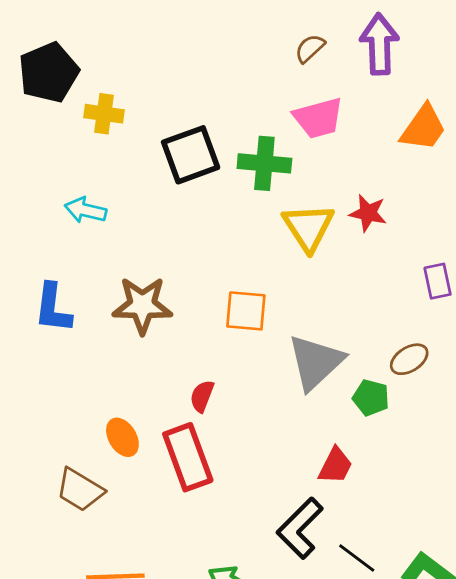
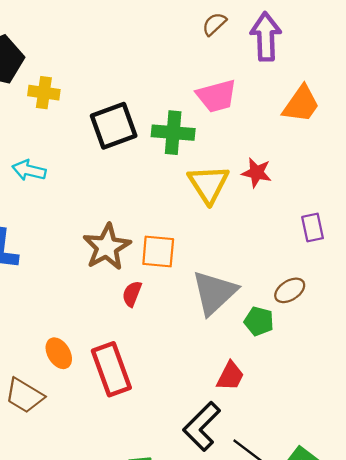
brown semicircle: (310, 48) -> (214, 24), moved
brown star: (142, 305) -> (107, 247), moved, turned -30
red semicircle: (202, 396) -> (132, 294), moved

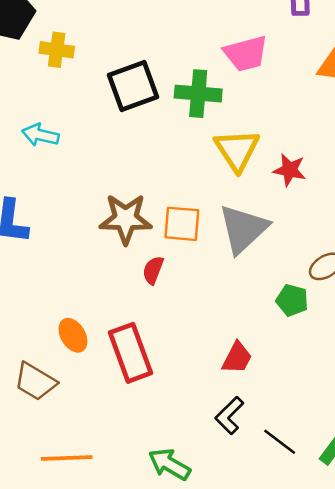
red star: (257, 173) -> (290, 170), moved
brown star: (107, 247) -> (126, 219), turned 30
gray triangle: (214, 293) -> (243, 229), moved
red trapezoid: (230, 376) -> (237, 358), moved
black L-shape: (202, 426) -> (229, 415), size x0.7

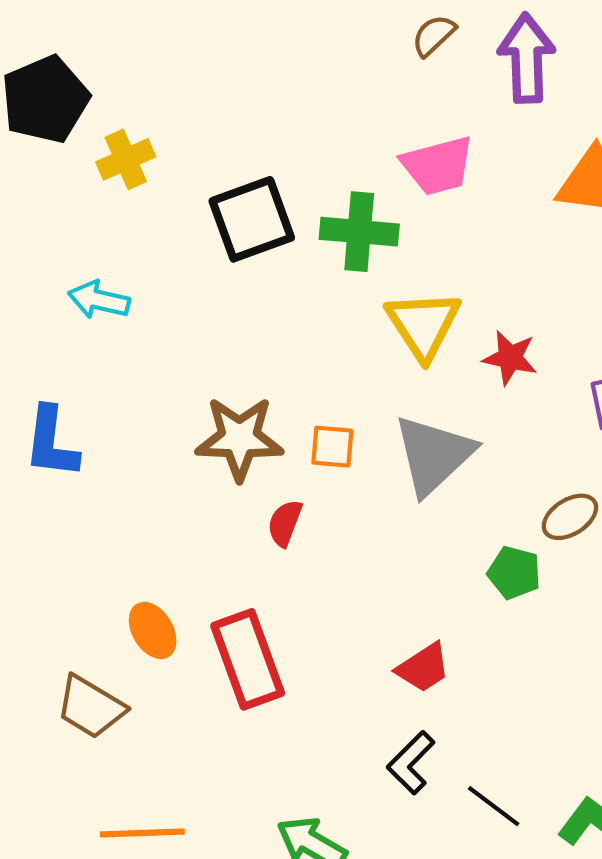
yellow cross: (57, 50) -> (126, 159), turned -32
orange square: (182, 224) -> (332, 447), size x0.7
red trapezoid: (237, 358) -> (423, 668), turned 30

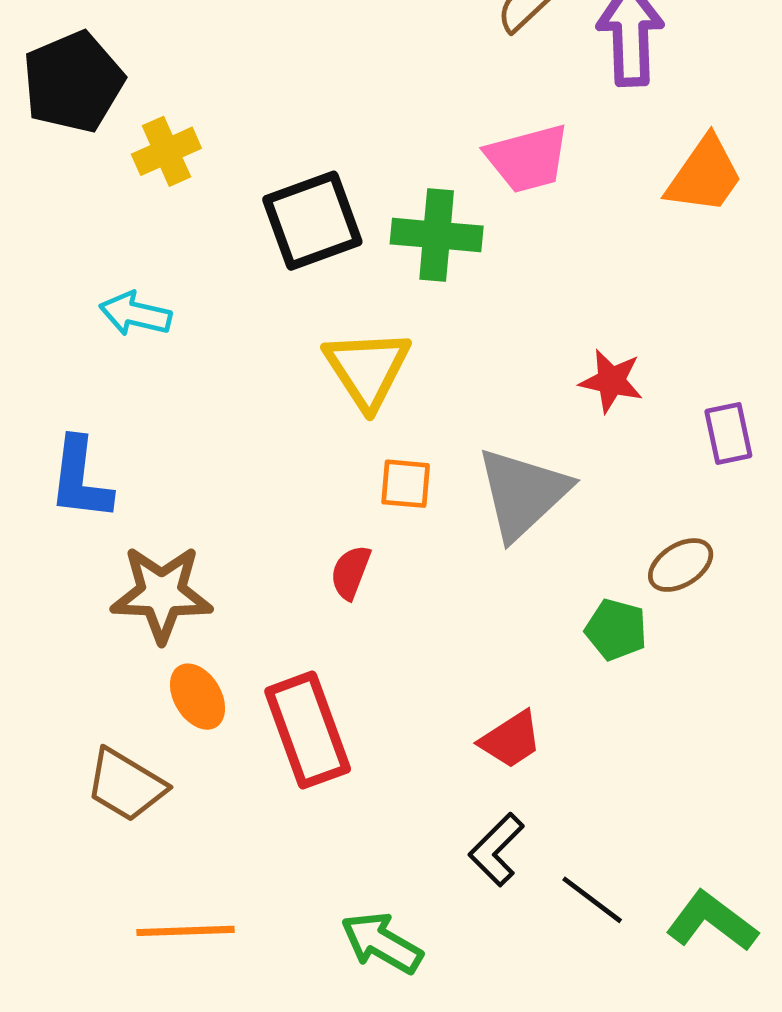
yellow triangle: (423, 325) -> (367, 369), moved
brown star: (239, 438) -> (162, 594), moved

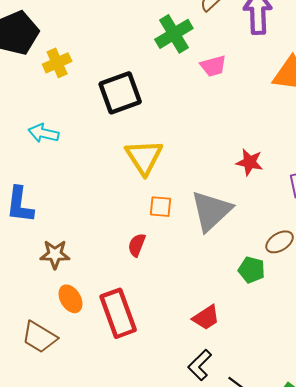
pink trapezoid: (528, 158) -> (213, 66), size x0.7
green cross: (437, 235) -> (174, 34), moved, turned -36
brown star: (162, 594) -> (55, 254), size x0.7

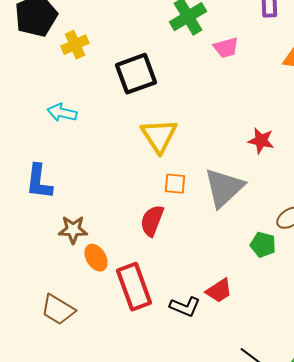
red semicircle: (137, 245) -> (152, 221), size x1.4
orange ellipse: (70, 299) -> (96, 258), moved
black L-shape: (200, 365) -> (185, 307), moved, turned -112

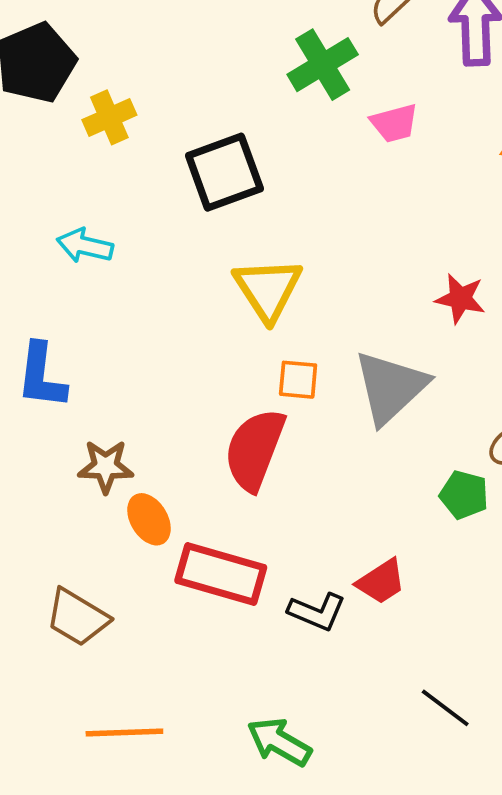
red semicircle: (152, 221) -> (255, 449), size x1.4
red rectangle: (134, 287) -> (221, 574), turned -54

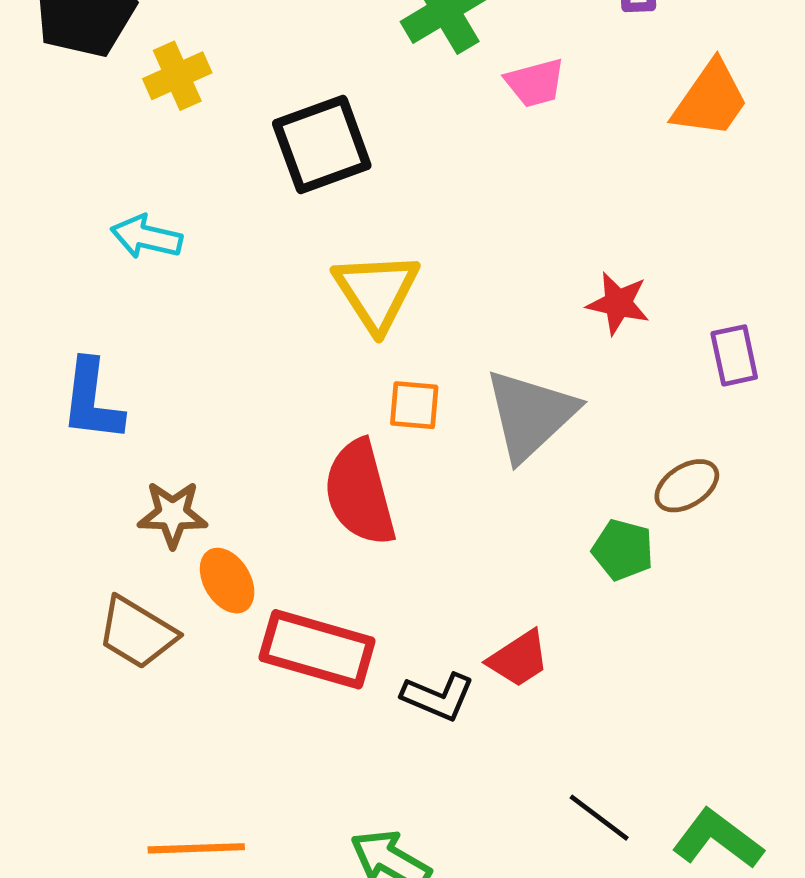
red semicircle: (255, 449) -> (360, 493), turned -36
brown trapezoid: (77, 617) -> (137, 633), moved

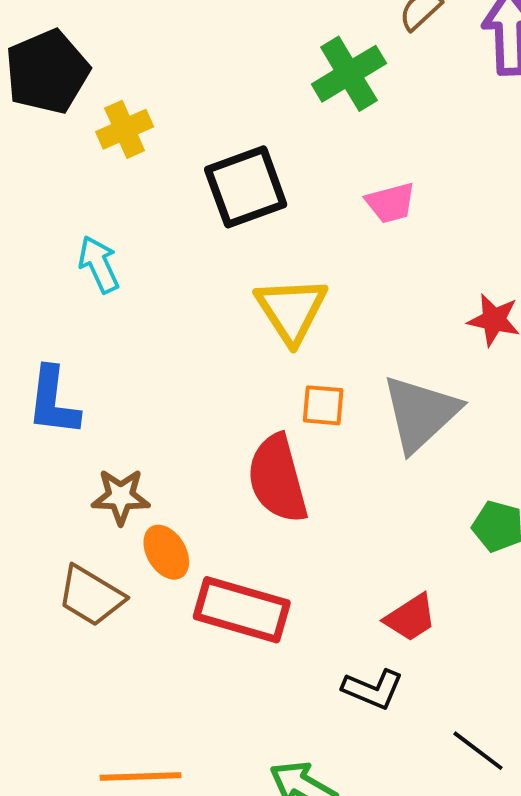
pink trapezoid: (535, 83) -> (391, 203), moved
cyan arrow: (146, 237) -> (99, 264), turned 52
black L-shape: (438, 697) -> (373, 689), moved

